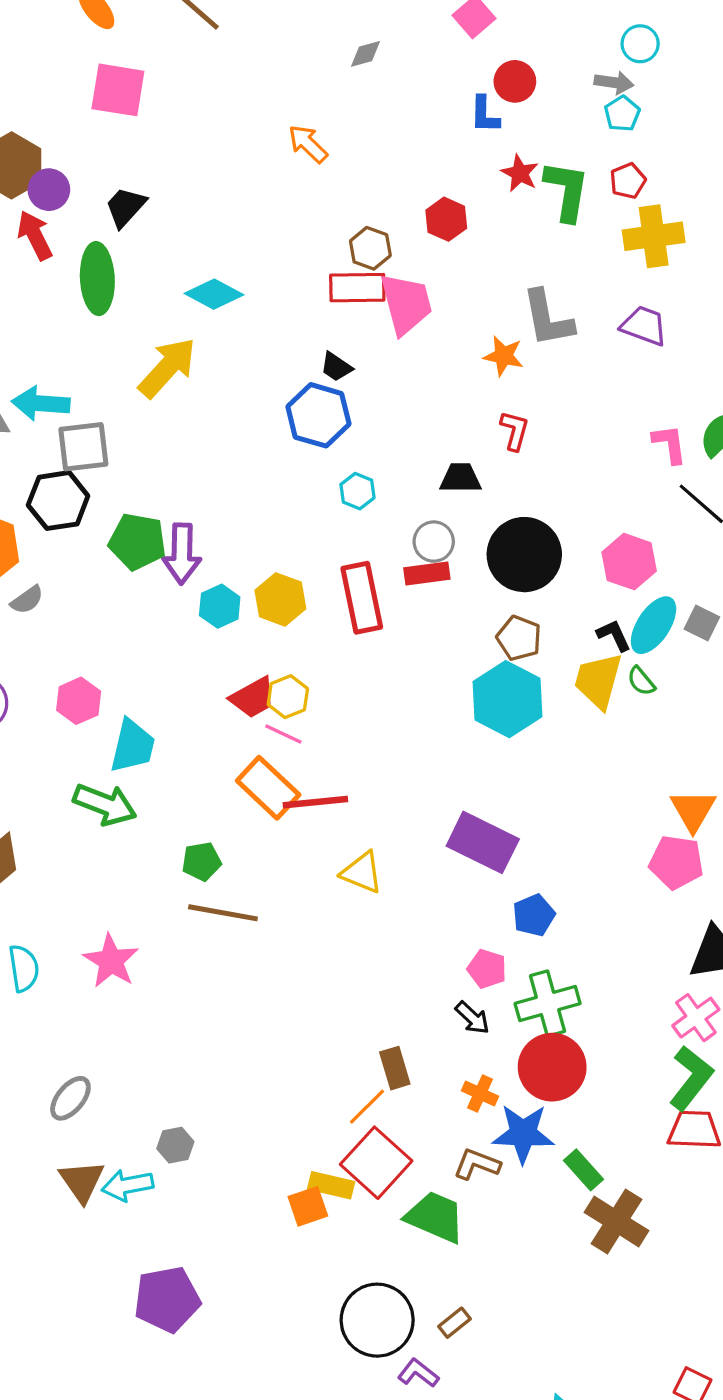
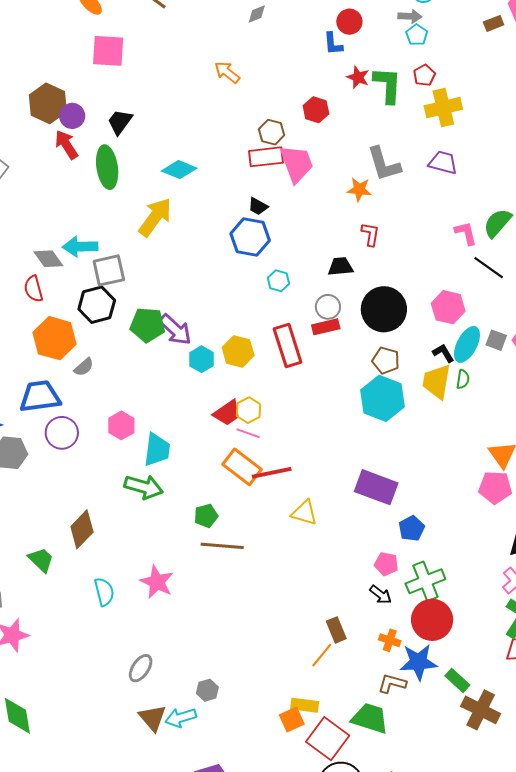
purple arrow: (182, 554) -> (175, 330), turned -42
green semicircle: (641, 681) -> (463, 379), turned -126
red square: (376, 1163) -> (328, 739), moved

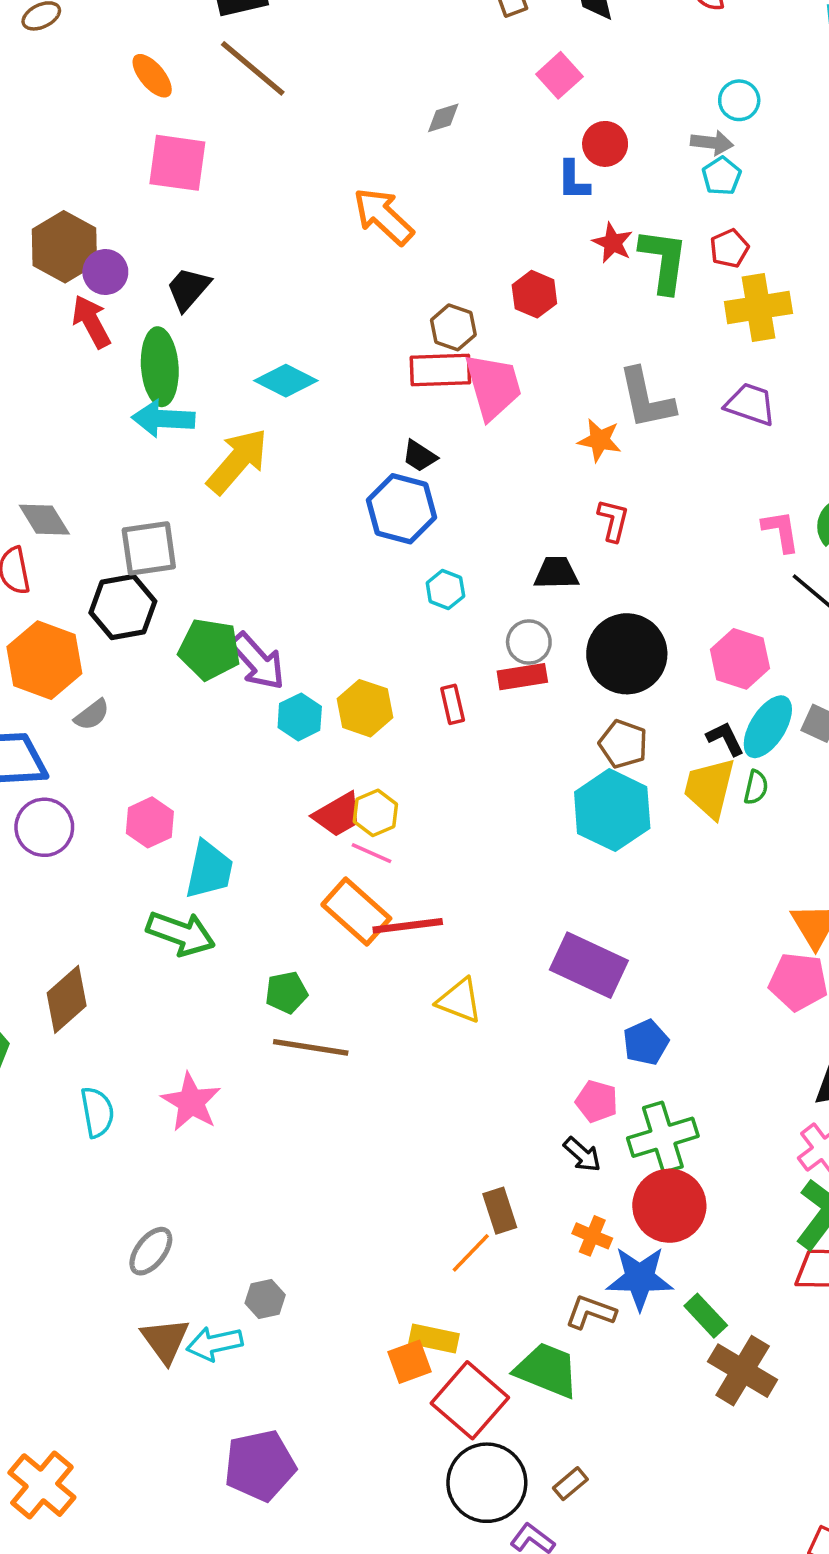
orange arrow: (227, 72) -> (383, 216), size x1.4
cyan arrow: (80, 247) -> (163, 419), moved
red rectangle: (288, 345) -> (453, 704), size x0.5

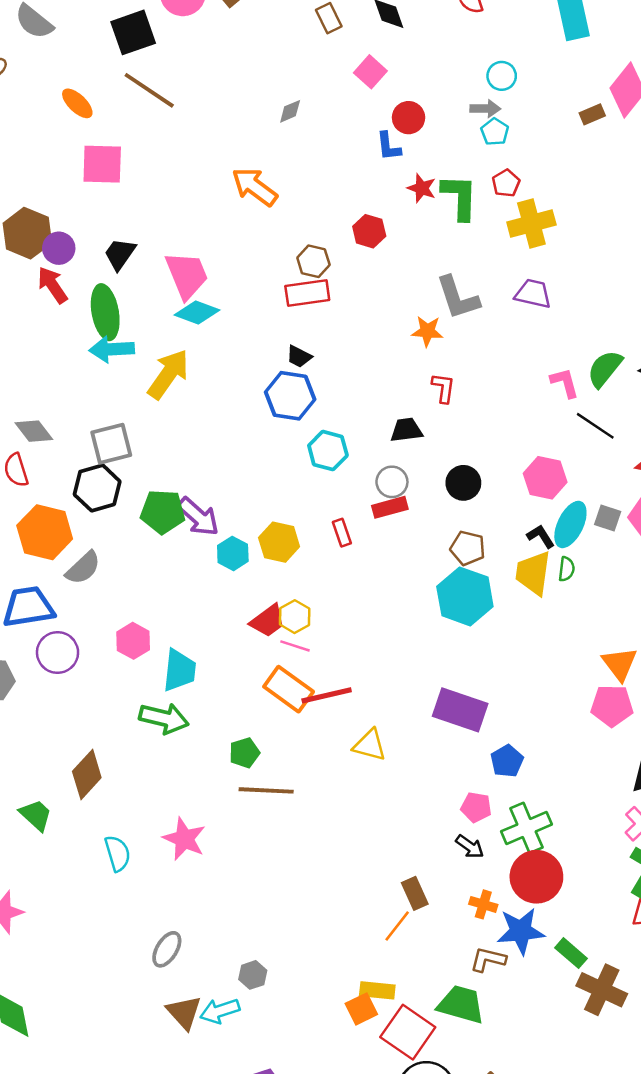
pink trapezoid: (493, 386) -> (187, 275), moved
cyan hexagon: (445, 590) -> (328, 451), size x1.4
black circle: (627, 654) -> (463, 483), size x0.6
gray semicircle: (92, 715) -> (83, 568), size x1.4

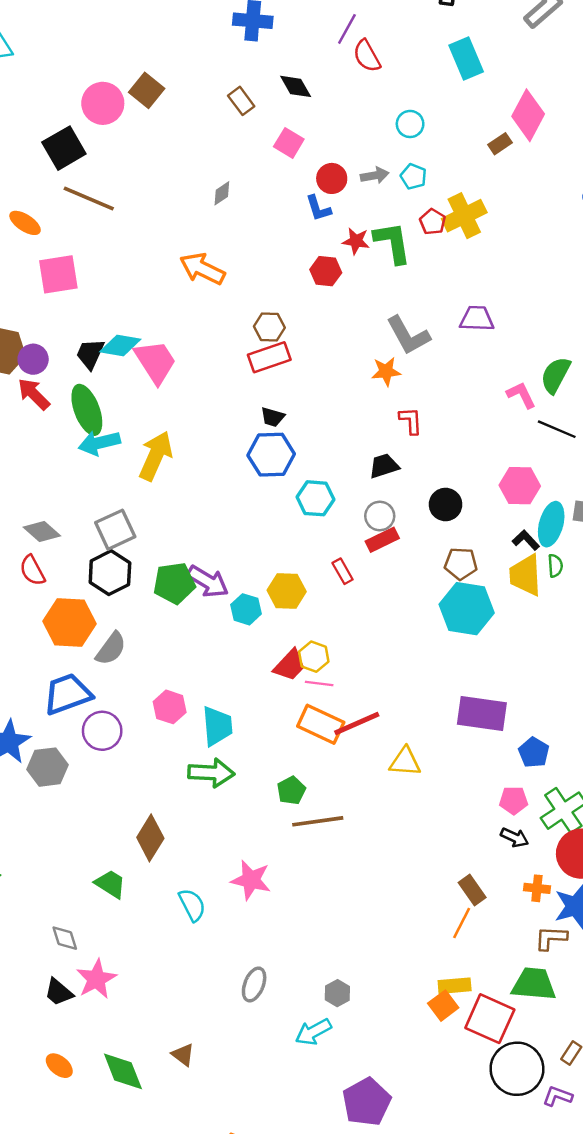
gray arrow: (485, 109) -> (375, 175), moved
yellow cross: (531, 224) -> (464, 216), moved
red hexagon: (369, 231) -> (326, 271), moved
cyan diamond: (197, 312) -> (120, 346), moved
brown triangle: (184, 1012) -> (183, 1055), moved, size x0.7

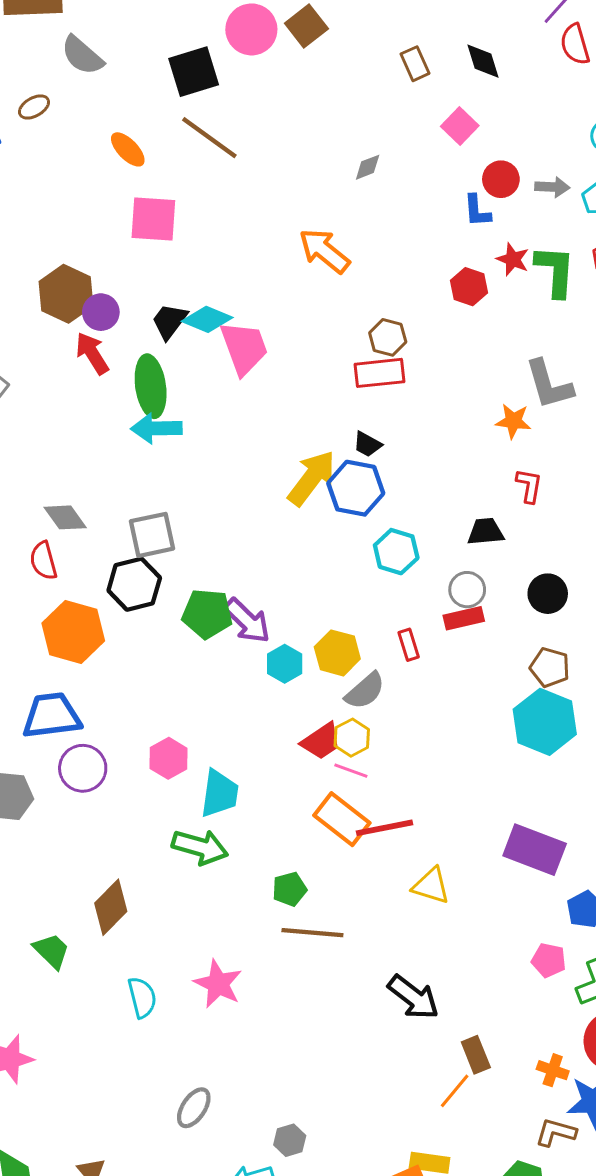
yellow arrow: (156, 456) -> (312, 478), moved
gray semicircle: (111, 649) -> (365, 691), moved
black arrow: (515, 838) -> (413, 997), moved, size x1.6

